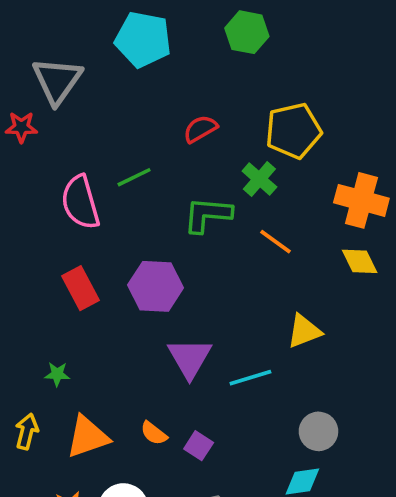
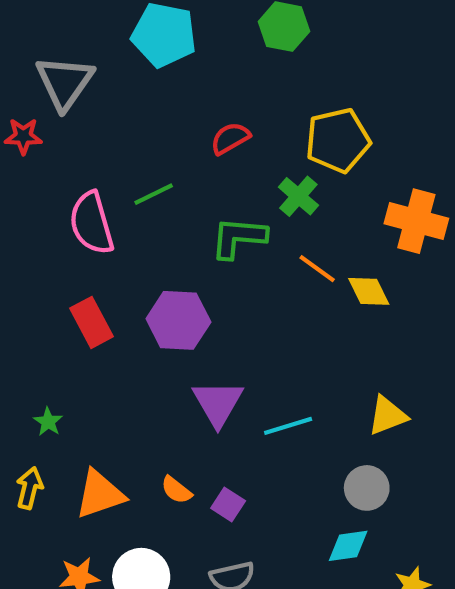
yellow diamond: (360, 261) -> (369, 291), moved
yellow triangle: (304, 331) -> (387, 416), moved
green star: (57, 374) -> (48, 422), moved, turned 30

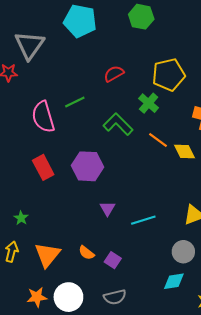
green L-shape: (238, 238) -> (118, 124), turned 40
purple triangle: (218, 403) -> (107, 209), size x0.6
orange triangle: (100, 494) -> (47, 255), turned -32

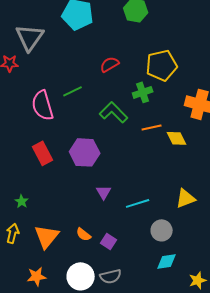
green cross: (149, 103) -> (143, 92), turned 30
orange line: (158, 140) -> (152, 127), turned -48
gray circle: (183, 252) -> (162, 230), moved
white circle: (68, 297) -> (81, 276), moved

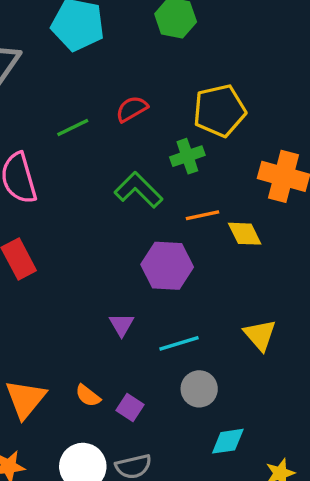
green line: (73, 91) -> (73, 127), moved
purple hexagon: (85, 152) -> (167, 266), moved
yellow triangle: (186, 198) -> (260, 335), turned -50
gray circle: (162, 230) -> (199, 389), moved

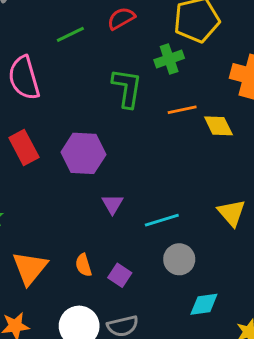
green L-shape: (138, 190) -> (127, 88), turned 54
purple hexagon: (167, 266) -> (83, 153), moved
orange semicircle: (88, 396) -> (83, 265), turned 35

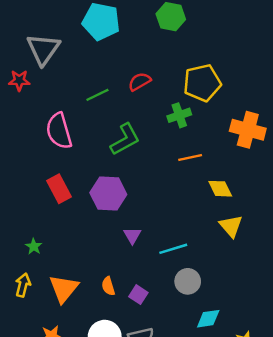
green L-shape: (127, 88) -> (125, 139), moved, turned 52
yellow diamond: (218, 126) -> (220, 189), moved
yellow triangle: (231, 213) -> (231, 226), moved

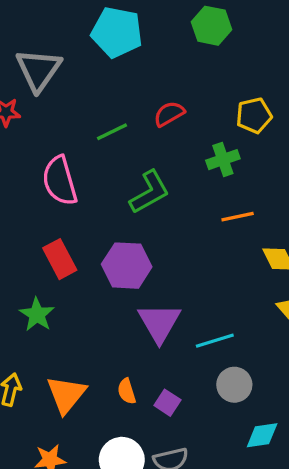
yellow pentagon: (202, 83) -> (254, 115), size x0.7
purple triangle: (132, 236) -> (159, 323), size x1.8
green star: (34, 246) -> (37, 315), moved, size x1.5

